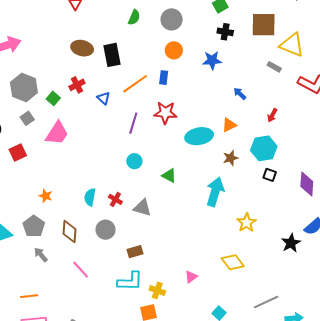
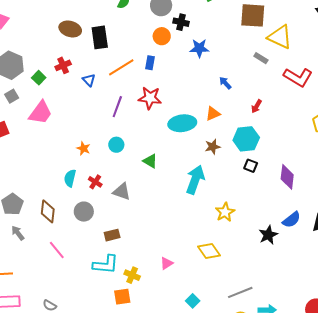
black cross: (225, 32) -> (181, 22), moved
orange star: (46, 196) -> (83, 148), moved

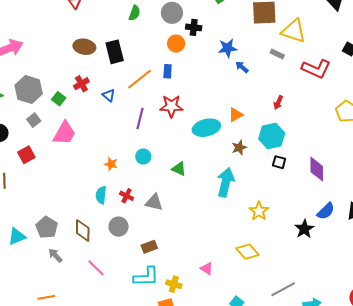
blue star: (199, 48) -> (228, 48), moved
blue arrow: (225, 83) -> (242, 67), moved
pink triangle: (167, 263) -> (207, 269), turned -48

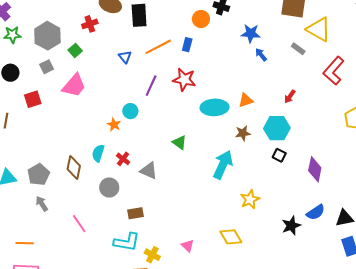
red L-shape: (316, 69) -> (334, 71), turned 96
red cross: (81, 84) -> (90, 24), moved
cyan circle: (143, 156) -> (130, 111), moved
brown diamond: (83, 231) -> (74, 168), moved

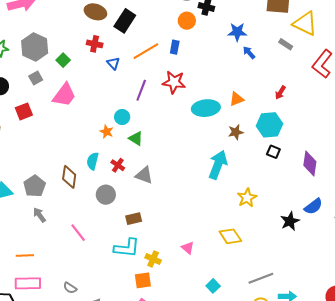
black rectangle: (139, 15) -> (125, 21), turned 40
red cross: (90, 24) -> (95, 44), moved, turned 35
green triangle: (179, 142) -> (136, 139), moved

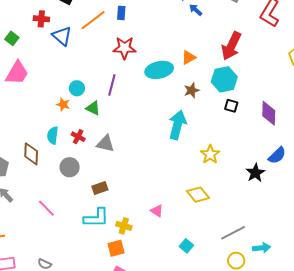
blue triangle: (113, 63) -> (62, 36), size x1.5
purple line: (141, 90) -> (112, 85), moved
red arrow: (280, 92) -> (231, 46), size x2.0

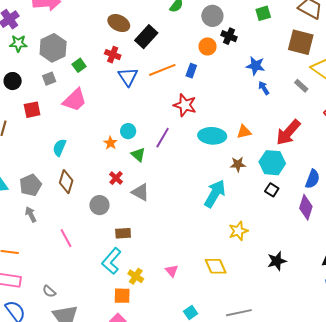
cyan semicircle: (53, 135) -> (59, 148), moved
blue semicircle: (277, 155) -> (313, 179), moved, turned -42
cyan L-shape: (96, 218) -> (111, 261), turned 116

